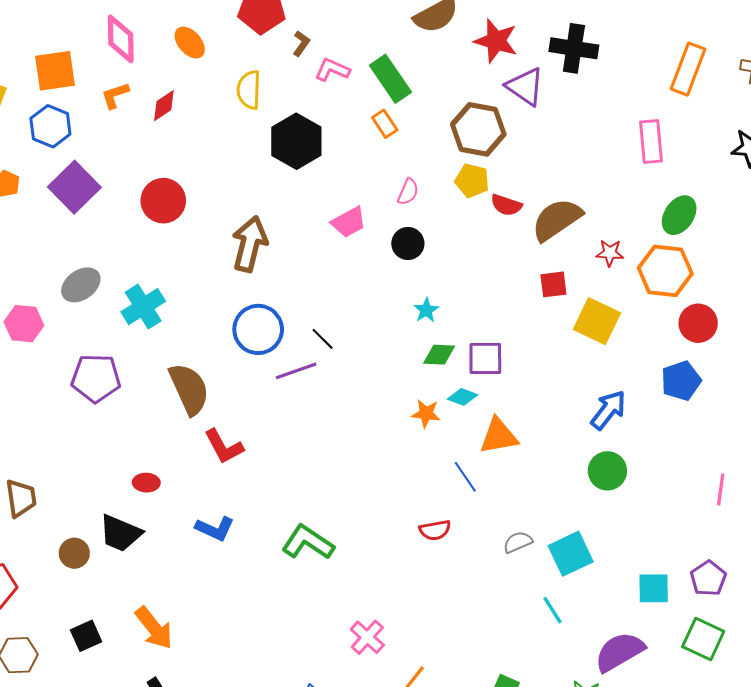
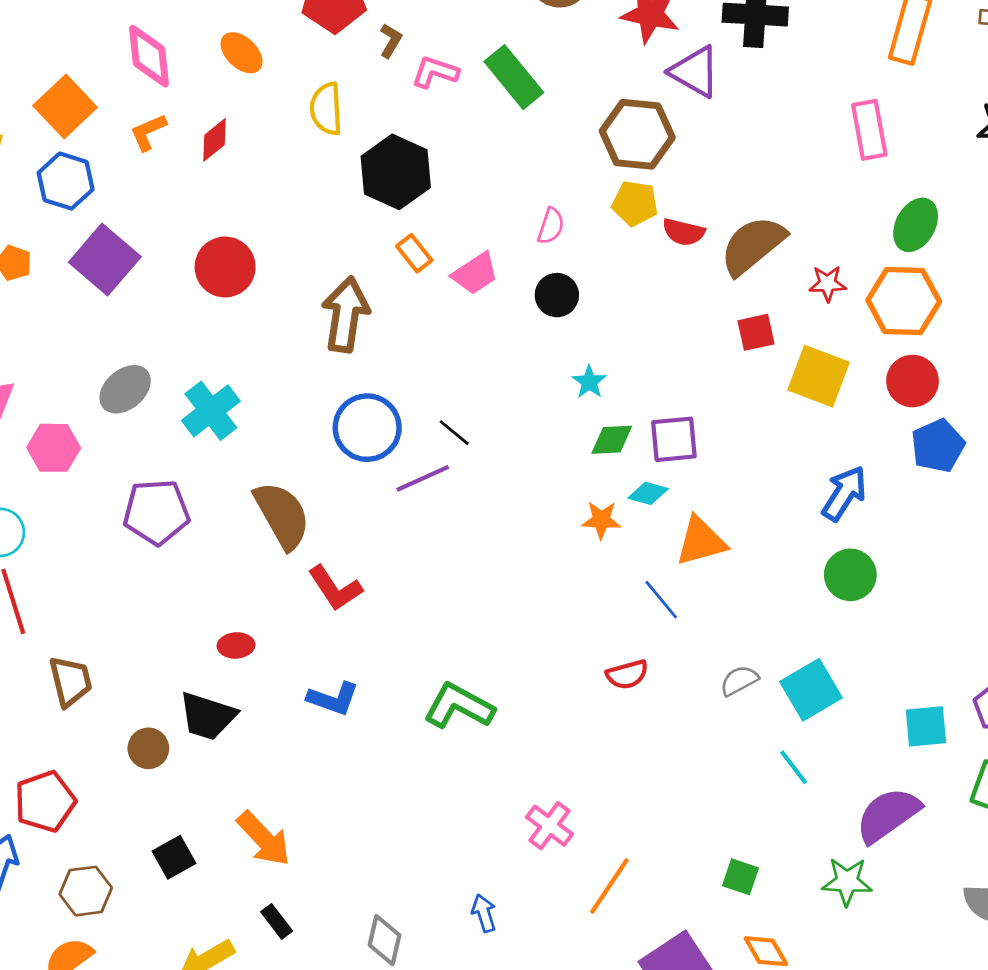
orange square: (55, 71) -> (65, 106), turned -30
orange rectangle: (385, 124) -> (414, 253), moved
red circle: (698, 323) -> (913, 381), moved

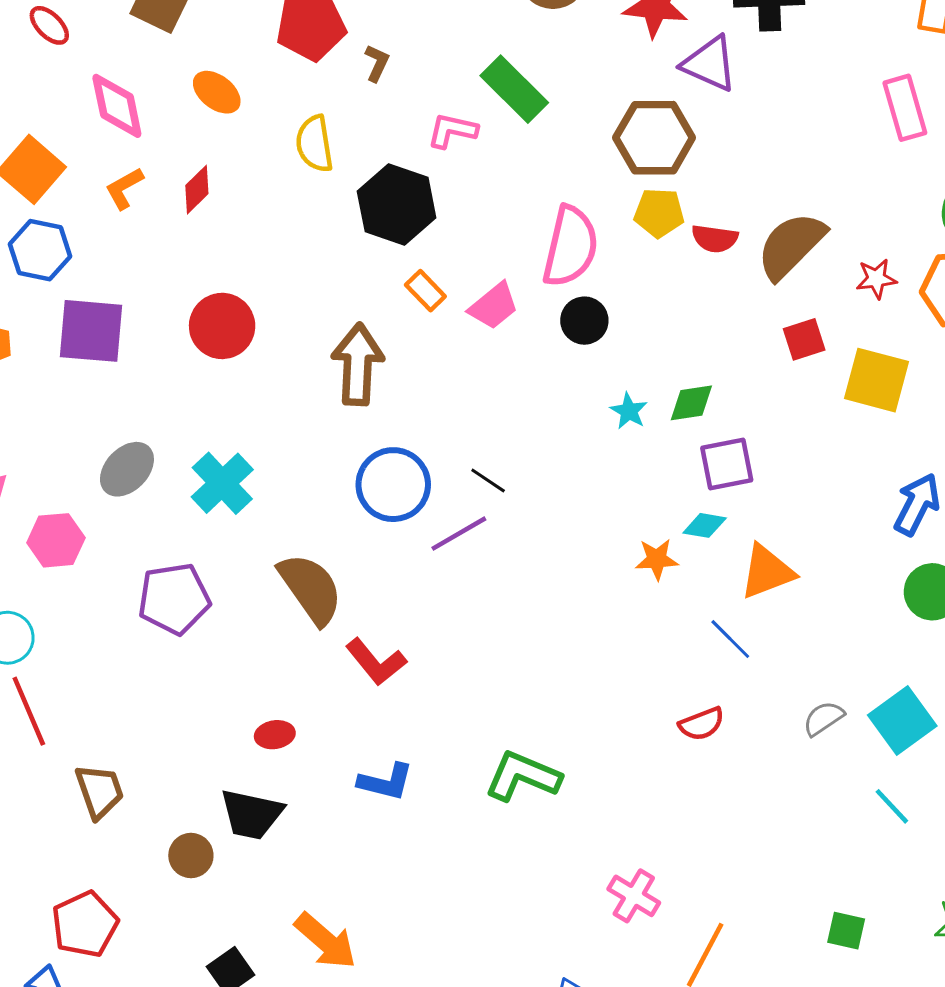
pink L-shape: (435, 72) -> (452, 131), moved
pink semicircle: (551, 226) -> (570, 246), size x2.0
purple square: (105, 260) -> (91, 331), turned -30
green diamond: (612, 440) -> (691, 403), moved

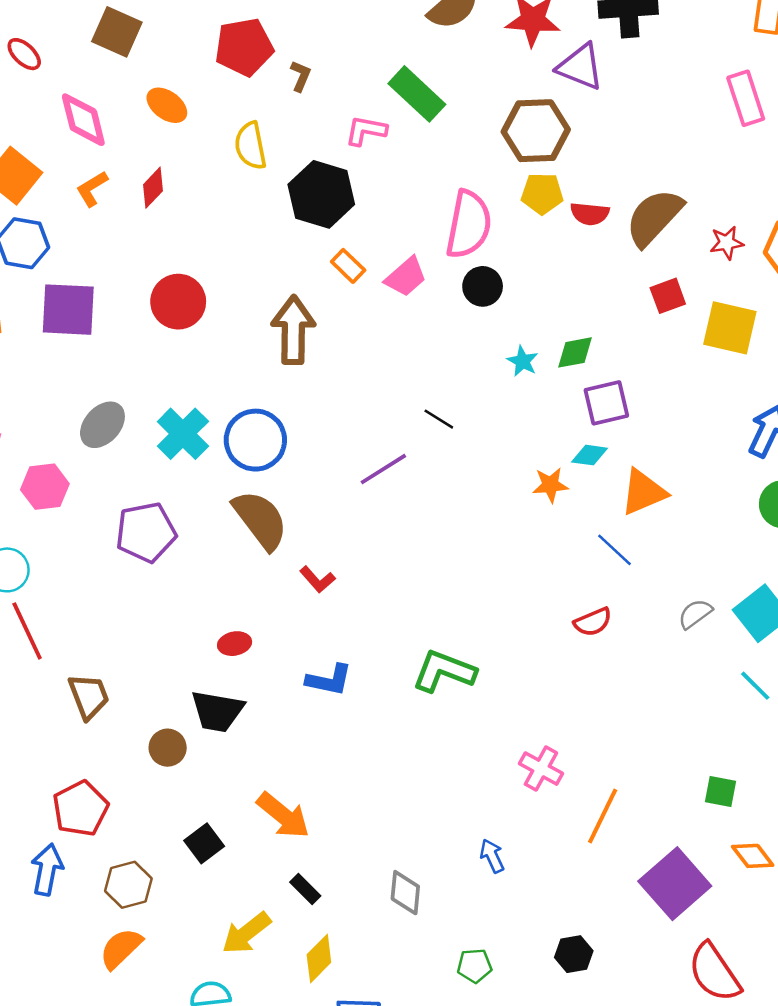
black line: (488, 481) -> (439, 419), moved
blue circle: (393, 485) -> (255, 440), moved
red L-shape: (376, 662) -> (317, 579), size x0.7

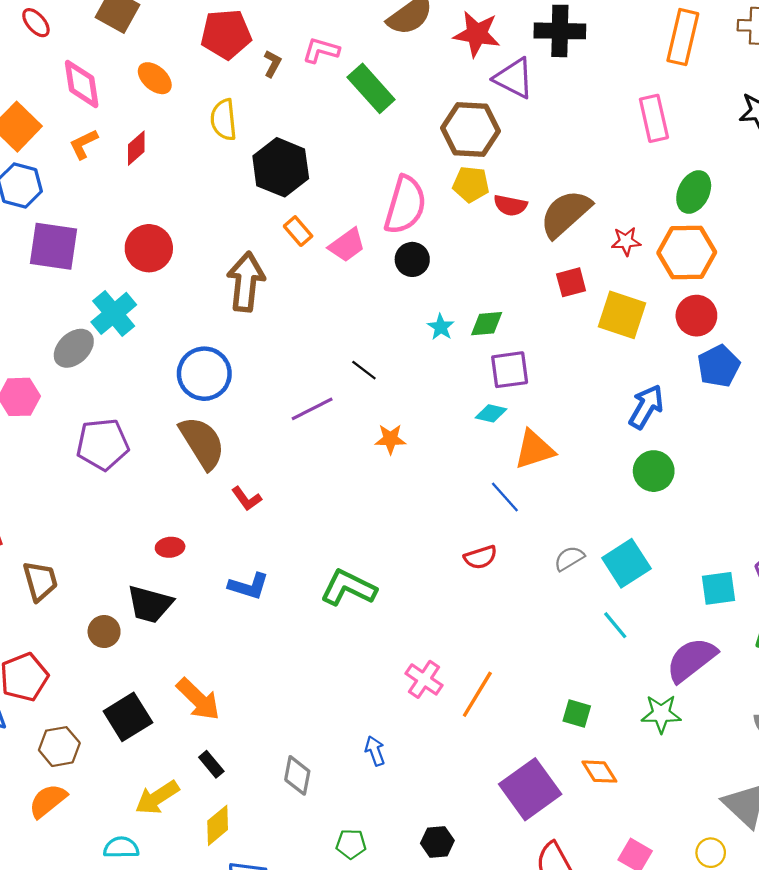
pink L-shape: (366, 131) -> (321, 50), moved
cyan cross: (183, 434) -> (114, 313), moved
orange star: (550, 485) -> (390, 439), moved
orange line: (603, 816) -> (477, 694), moved
black square: (204, 843) -> (128, 717), size x1.4

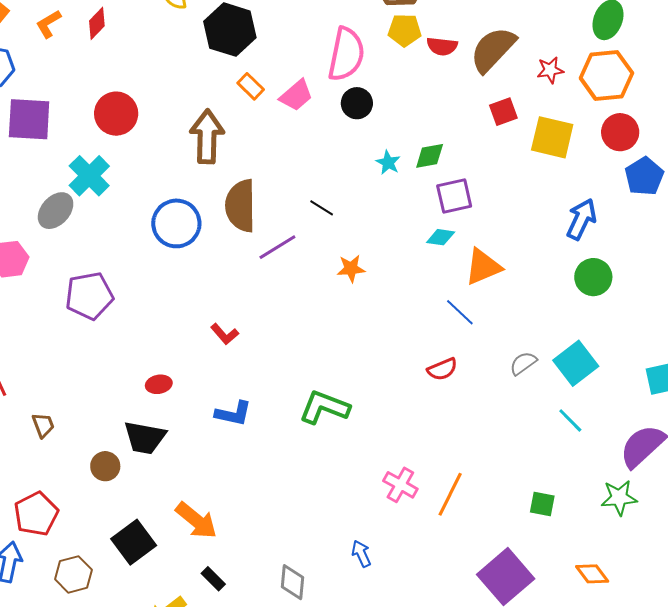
brown semicircle: (202, 443) -> (241, 206), moved, turned -144
brown trapezoid: (40, 581) -> (43, 425), size x0.7
orange diamond: (599, 772) -> (592, 574), moved

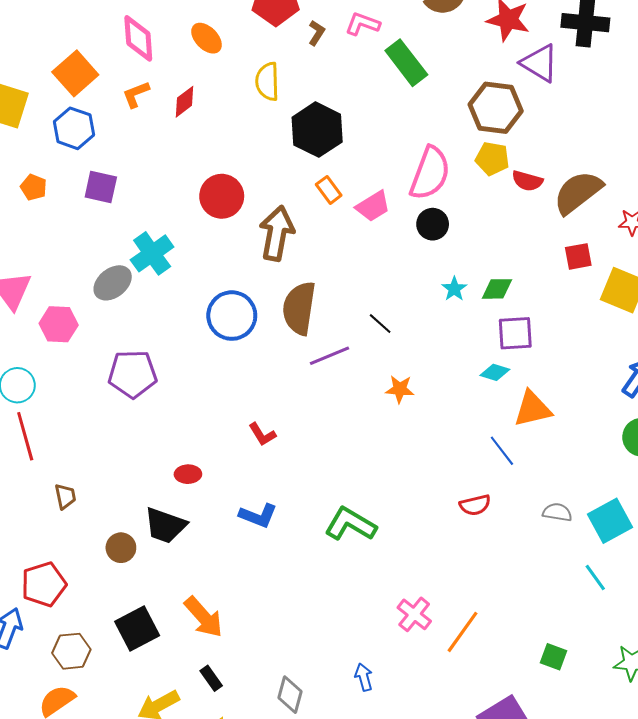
red circle: (116, 114) -> (222, 196), moved
purple square: (29, 119) -> (101, 187), size x0.7
gray semicircle: (523, 363) -> (557, 512), turned 36

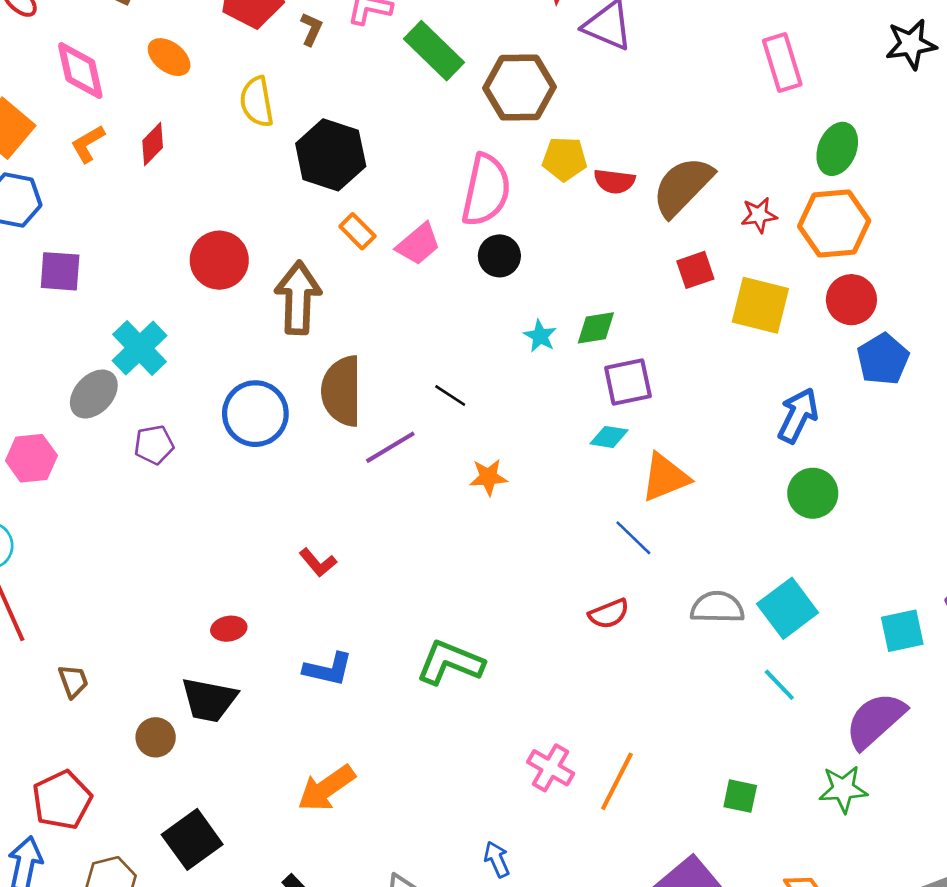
brown hexagon: (496, 108) -> (519, 88), moved
purple pentagon: (133, 374) -> (154, 445), moved, size x0.6
gray semicircle: (557, 512) -> (717, 607), size x1.4
orange arrow: (204, 617) -> (326, 788), moved, turned 105

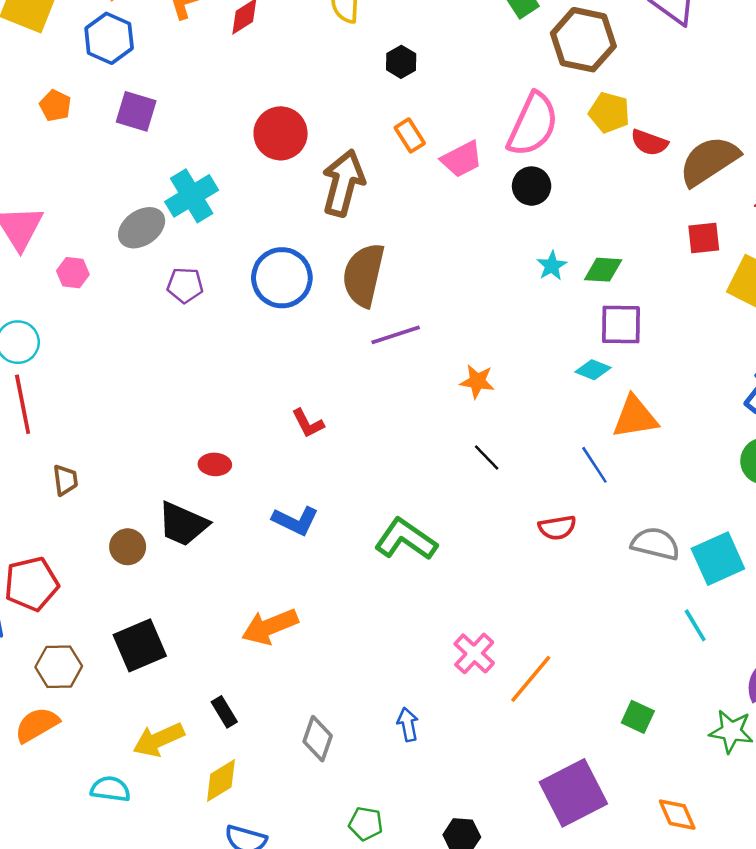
black hexagon: (331, 155) -> (401, 62), size x0.5
black line: (450, 395) -> (487, 458), moved
pink hexagon: (31, 458) -> (73, 273), size x0.7

